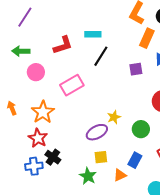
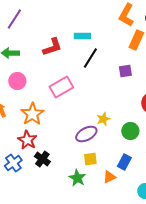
pink circle: (36, 72) -> (17, 81), moved
blue cross: (34, 166) -> (13, 163), moved, turned -30

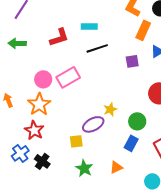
black line: (90, 58) -> (97, 48), turned 40
pink circle: (17, 81) -> (43, 79), moved
black cross: (42, 159) -> (42, 161), moved
yellow square: (90, 159) -> (76, 141), moved
blue rectangle: (124, 162) -> (131, 143), moved

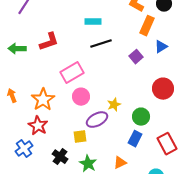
red L-shape: (59, 37) -> (49, 42), moved
green arrow: (17, 43) -> (17, 49), moved
purple square: (132, 61) -> (136, 57), turned -32
pink circle: (43, 79) -> (81, 97), moved
black cross: (42, 161) -> (60, 157), moved

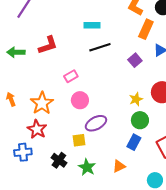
pink rectangle: (72, 73) -> (71, 76), size x0.6
yellow star: (114, 105) -> (136, 99), moved
blue cross: (24, 149) -> (23, 152), turned 30

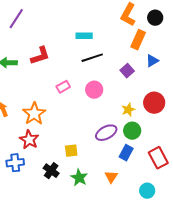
pink circle: (80, 100) -> (94, 90), moved
purple ellipse: (96, 123) -> (106, 133), moved
orange triangle: (119, 166) -> (111, 177), turned -32

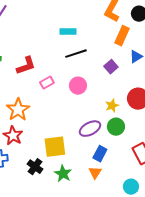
red L-shape: (40, 56) -> (26, 66), moved
yellow square: (71, 151) -> (55, 147), size x1.6
blue rectangle: (126, 153) -> (100, 154), moved

